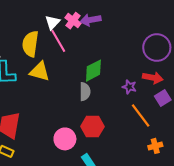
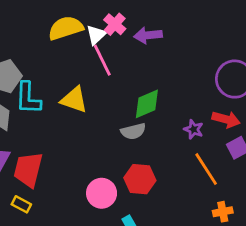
pink cross: (73, 21) -> (115, 24), moved
yellow semicircle: (30, 44) -> (66, 28), moved, turned 60
gray semicircle: (85, 92) -> (133, 131), turned 72

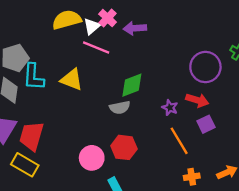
pink line: (102, 60) -> (96, 48), turned -44
yellow rectangle: (21, 204) -> (25, 165), size x1.6

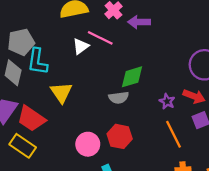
white triangle: (92, 26) -> (81, 46), moved
yellow triangle: (72, 80) -> (61, 92), moved, turned 30
red trapezoid: (32, 136) -> (31, 119), turned -76

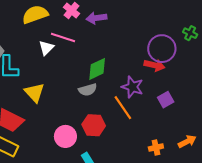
red arrow: (194, 96) -> (154, 65), moved
purple star: (167, 101) -> (132, 87), size x1.5
orange line: (174, 134) -> (123, 108), moved

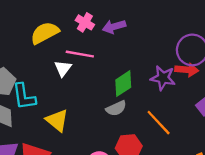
purple star: (132, 87) -> (163, 78), moved

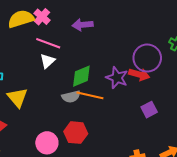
pink cross: (85, 22) -> (42, 17), moved
white triangle: (63, 68) -> (47, 61), moved
orange line: (159, 123) -> (90, 95), moved, turned -45

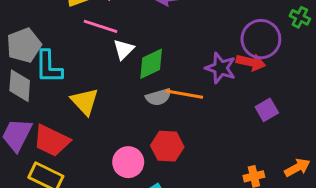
pink line: (48, 43) -> (101, 26), moved
green diamond: (81, 76) -> (151, 64), moved

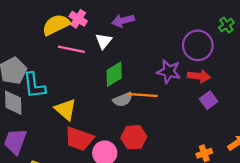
green cross: (300, 17) -> (226, 25), turned 35
white triangle: (124, 49) -> (104, 41), moved
red arrow: (251, 62) -> (199, 76), moved
red trapezoid: (52, 141) -> (79, 139), moved

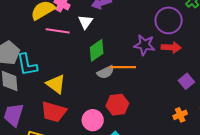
purple square: (209, 100) -> (186, 81), moved
red trapezoid: (79, 139) -> (54, 112), moved

